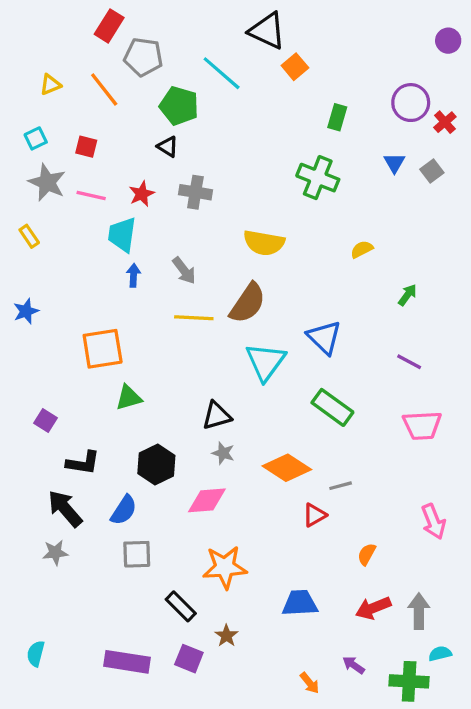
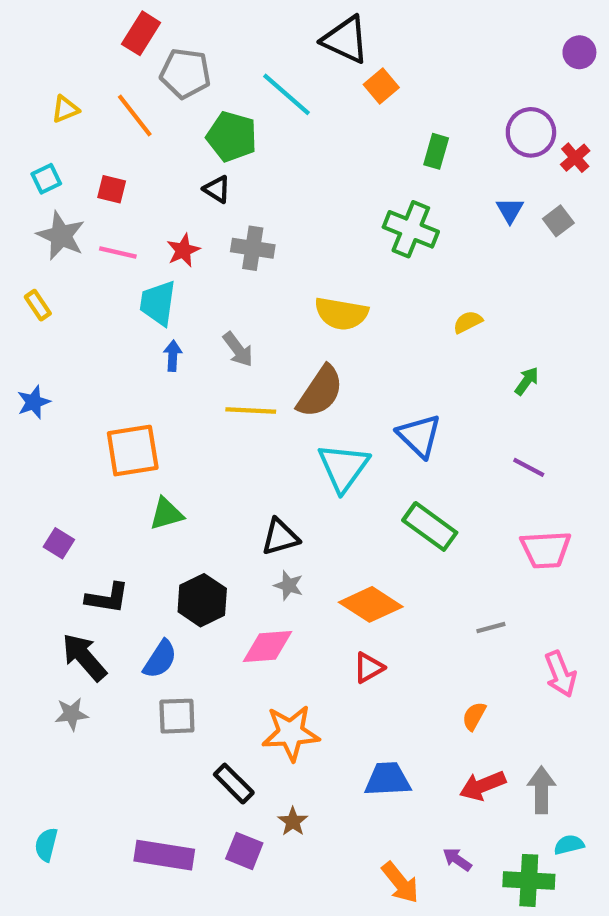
gray line: (341, 486) -> (491, 628), moved
red triangle: (314, 515) -> (369, 668), moved
orange arrow: (310, 683) -> (400, 883), size x1.5

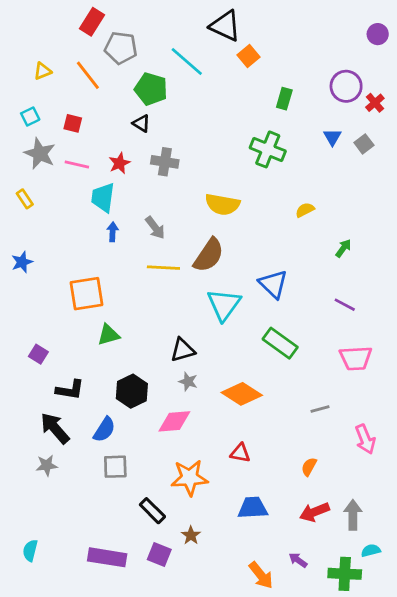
red triangle: (369, 668) -> (240, 453), moved, turned 40

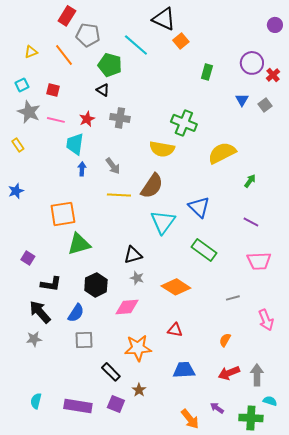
green cross: (268, 149) -> (184, 123), moved
yellow semicircle: (305, 210) -> (222, 153), size x2.0
green triangle: (108, 335) -> (79, 244), size x1.4
cyan semicircle: (30, 550) -> (36, 401), moved
cyan semicircle: (371, 550) -> (270, 401), turned 32

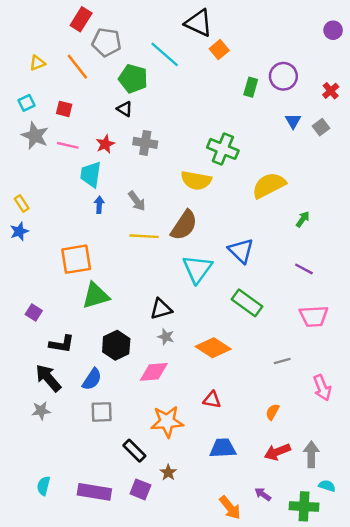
purple circle: (252, 63) -> (283, 76), moved
yellow rectangle: (18, 145) -> (22, 203), moved

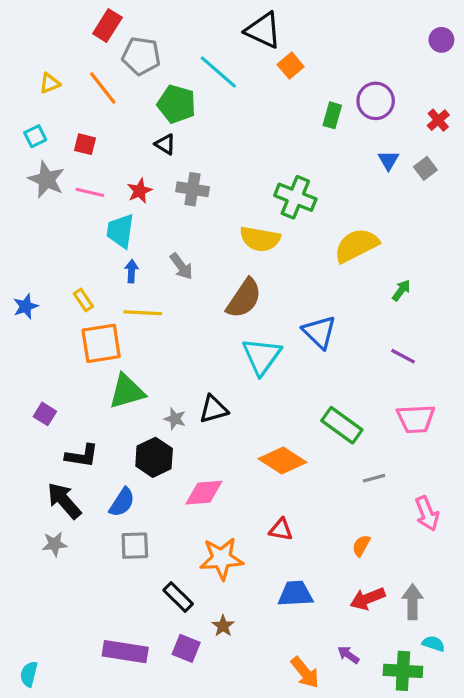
yellow rectangle: (22, 203) -> (83, 300), moved
yellow line: (144, 236) -> (143, 313), moved
green rectangle: (247, 303) -> (342, 425), moved
gray star: (166, 337) -> (175, 419), moved
cyan semicircle: (43, 486) -> (29, 674), moved

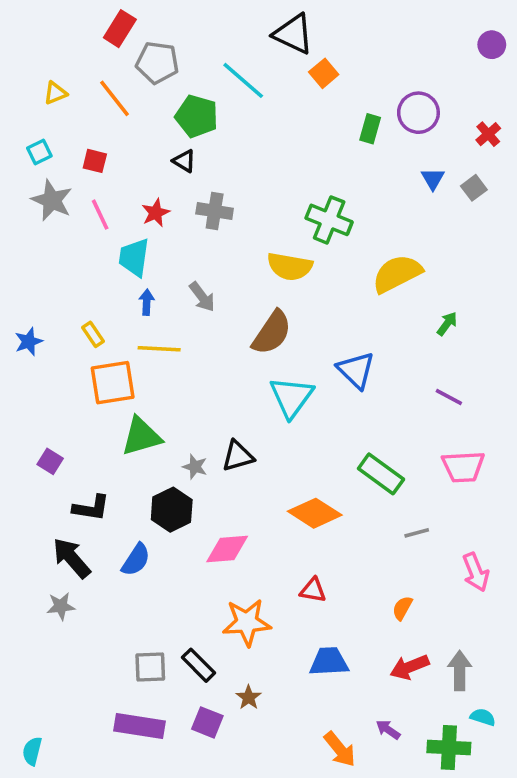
pink line: (90, 192) -> (100, 215), turned 52
gray square: (135, 546) -> (150, 667), moved

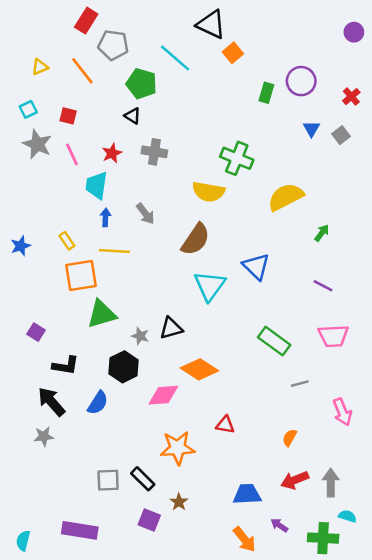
orange diamond: (315, 513) -> (199, 369), moved
blue trapezoid: (329, 662) -> (247, 494), moved
purple rectangle: (139, 726) -> (80, 530), moved

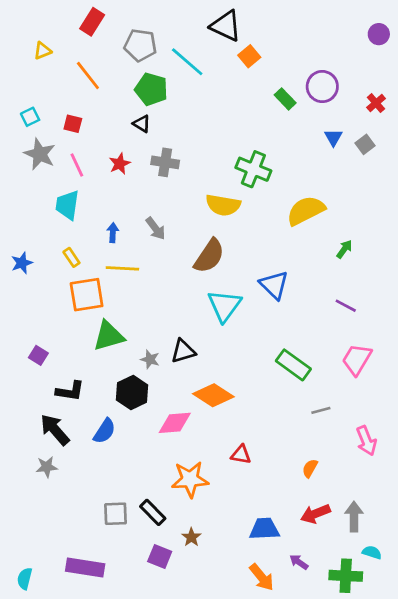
gray pentagon: (113, 45) -> (140, 45), moved
yellow triangle: (40, 67) -> (42, 51), moved
green rectangle: (266, 93) -> (285, 99), turned -60
cyan trapezoid: (96, 185) -> (67, 205), moved
pink trapezoid: (333, 336) -> (357, 359), turned 124

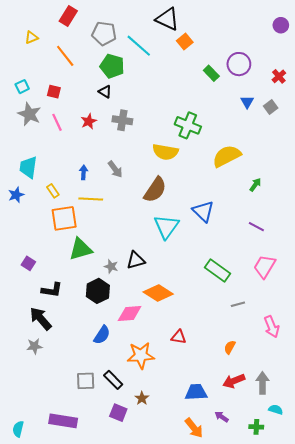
cyan trapezoid: (67, 205) -> (28, 167), moved
blue semicircle: (105, 431) -> (102, 335), moved
green cross: (346, 576) -> (256, 427), size x0.6

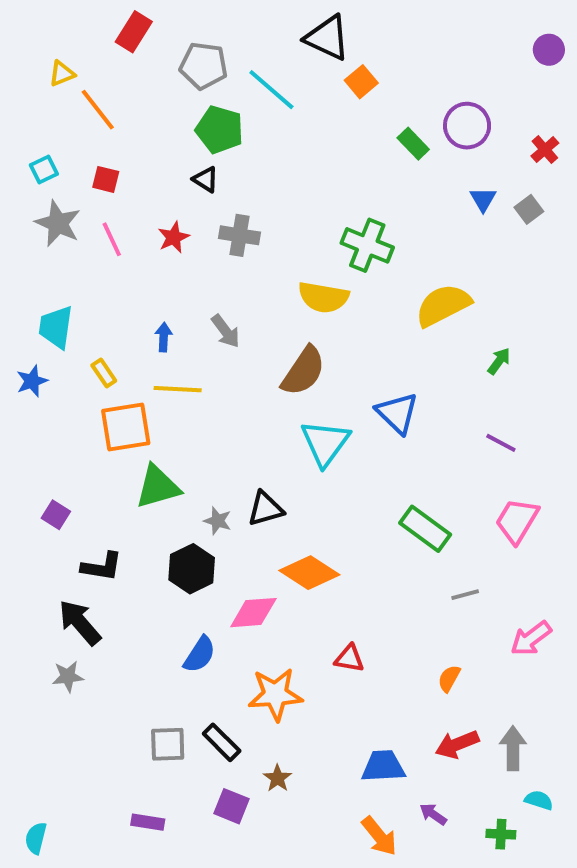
orange line: (65, 56) -> (98, 110), moved
pink arrow: (272, 327) -> (531, 639), turned 75
purple rectangle: (63, 421) -> (148, 822), moved, size x0.6

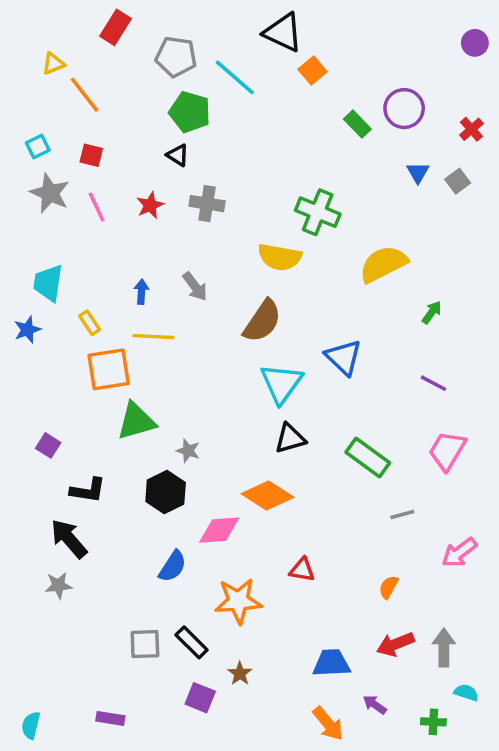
black triangle: (265, 509) -> (290, 439), moved
purple rectangle: (148, 822) -> (110, 718), moved

